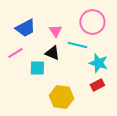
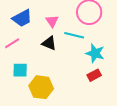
cyan square: (37, 68) -> (20, 70), moved
yellow hexagon: (61, 97) -> (41, 87), moved

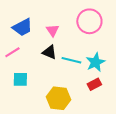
cyan line: (74, 35) -> (71, 60), moved
cyan star: (95, 53) -> (95, 62), turned 30
yellow hexagon: (41, 87) -> (58, 98), moved

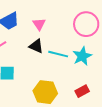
pink circle: (89, 21) -> (86, 24), moved
red rectangle: (94, 84) -> (82, 91), moved

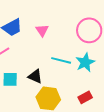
black triangle: (36, 46) -> (35, 76), moved

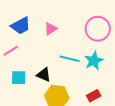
pink triangle: (42, 30) -> (51, 29), turned 32

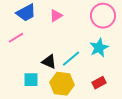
cyan line: (70, 59) -> (71, 59), moved, turned -54
cyan square: (19, 78) -> (31, 80), moved

